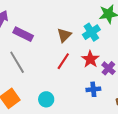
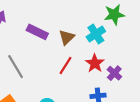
purple rectangle: (23, 34) -> (37, 32), moved

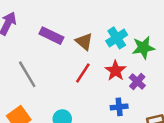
green star: (114, 15) -> (143, 48), moved
brown triangle: (67, 37) -> (84, 42), turned -35

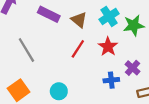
purple cross: (137, 81) -> (133, 68), moved

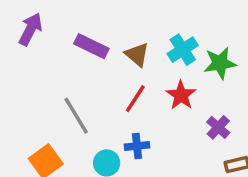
gray line: (26, 50) -> (76, 116), moved
blue cross: (111, 80) -> (137, 146), moved

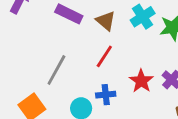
red star: (181, 95) -> (141, 81), moved
gray line: (76, 116) -> (56, 70), turned 60

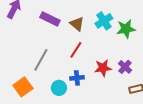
red star: (141, 81) -> (103, 68), turned 30

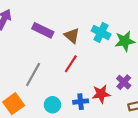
cyan cross: (104, 21) -> (101, 32), turned -30
red star: (103, 68) -> (101, 94), moved
blue cross: (77, 78) -> (81, 102), moved

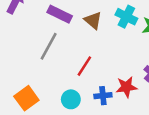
red line: (71, 64) -> (84, 66), moved
gray line: (33, 75) -> (49, 46), moved

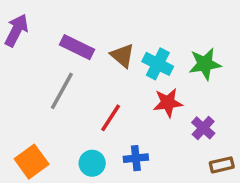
cyan cross: (126, 17) -> (158, 64), moved
red star: (126, 87) -> (168, 103), moved

